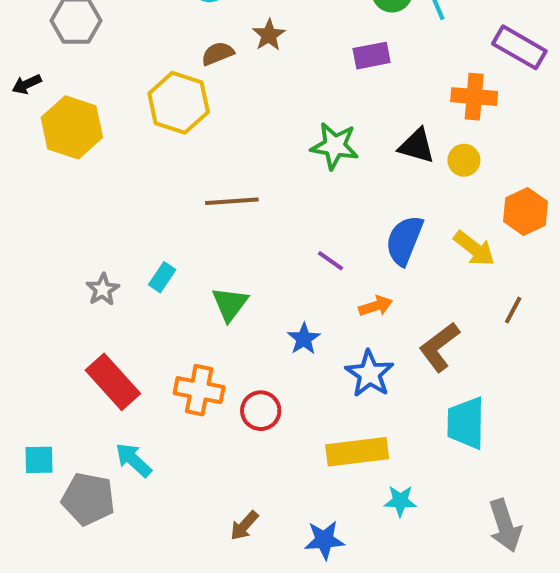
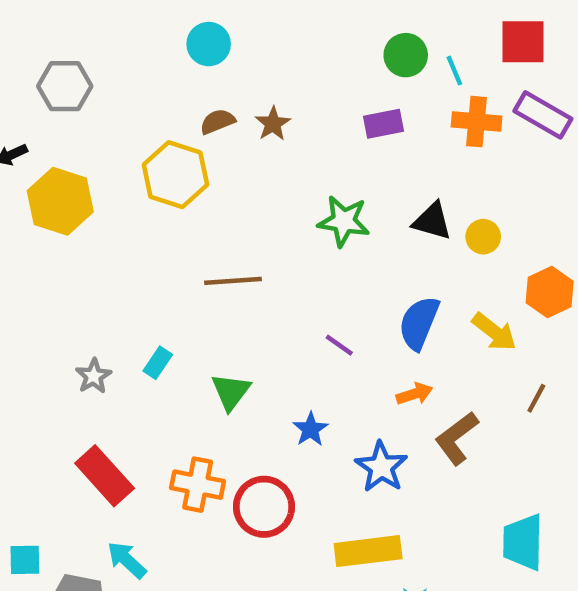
brown star: (269, 35) -> (273, 124), moved
orange cross: (474, 97) -> (477, 122), moved
orange arrow: (376, 306) -> (415, 394), moved
red circle: (261, 411) -> (264, 507), size x1.4
cyan trapezoid: (466, 423) -> (523, 542), moved

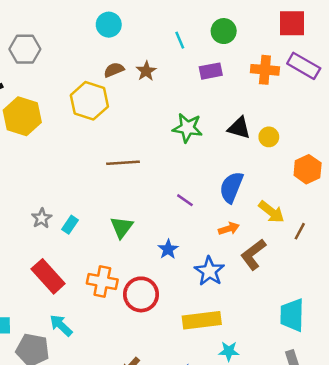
cyan line: (454, 71) -> (180, 40), moved
yellow arrow: (494, 332) -> (271, 212), moved
cyan rectangle: (158, 363) -> (70, 225), moved

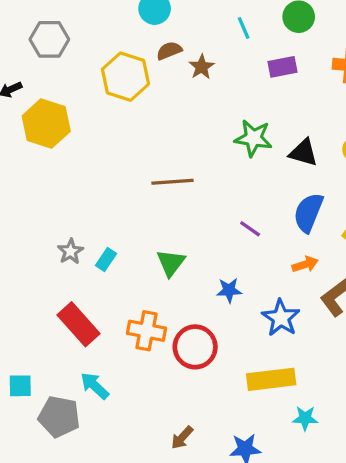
brown semicircle: (114, 70) -> (169, 51), moved
yellow hexagon: (89, 101) -> (125, 77), moved
black triangle: (239, 128) -> (304, 153), moved
blue star: (168, 249) -> (229, 290), turned 30

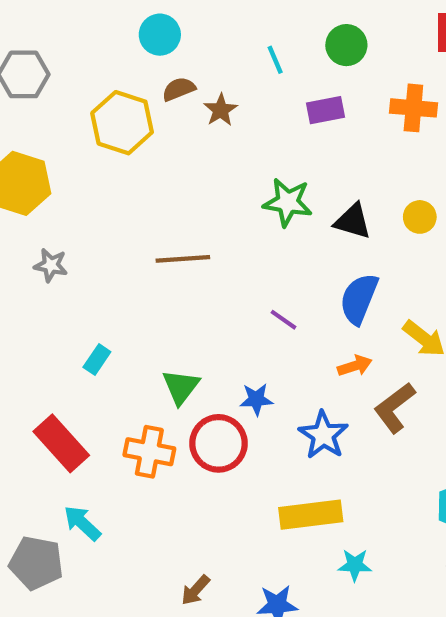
gray star: (70, 251) -> (51, 265), moved, turned -30
green triangle: (171, 263) -> (181, 387), moved
red circle: (195, 347) -> (219, 443), moved

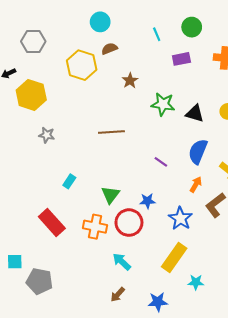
brown star: (221, 110) -> (130, 81), moved
orange arrow: (355, 366) -> (196, 184), turned -42
yellow rectangle: (311, 515) -> (174, 257), turned -48
cyan arrow: (82, 523) -> (122, 262), moved

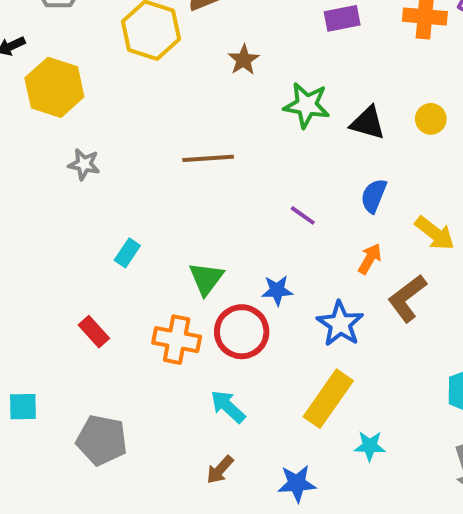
blue semicircle: (198, 152) -> (374, 196), size x0.7
red rectangle: (52, 223) -> (94, 332), size x0.6
gray pentagon: (39, 281) -> (102, 440), moved

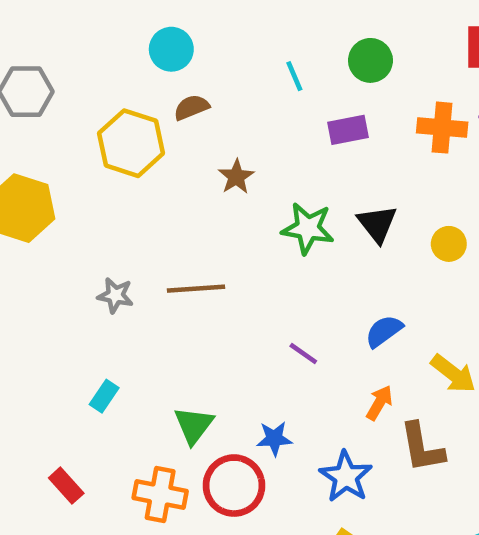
black triangle: (368, 123) -> (377, 224), moved, turned 36
gray star: (84, 164) -> (115, 295), moved
blue semicircle: (374, 196) -> (384, 331), turned 32
brown L-shape: (407, 298) -> (422, 448), turned -63

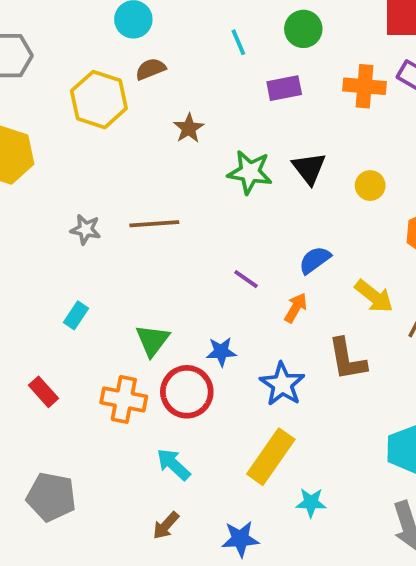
orange arrow: (379, 403) -> (296, 308), moved

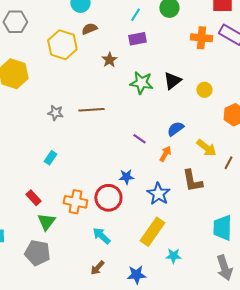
cyan line: (238, 42) -> (135, 15), turned 56
purple rectangle: (284, 88) -> (137, 39), moved
black triangle: (309, 168) -> (172, 81), turned 30
green triangle: (152, 340) -> (46, 222), moved

